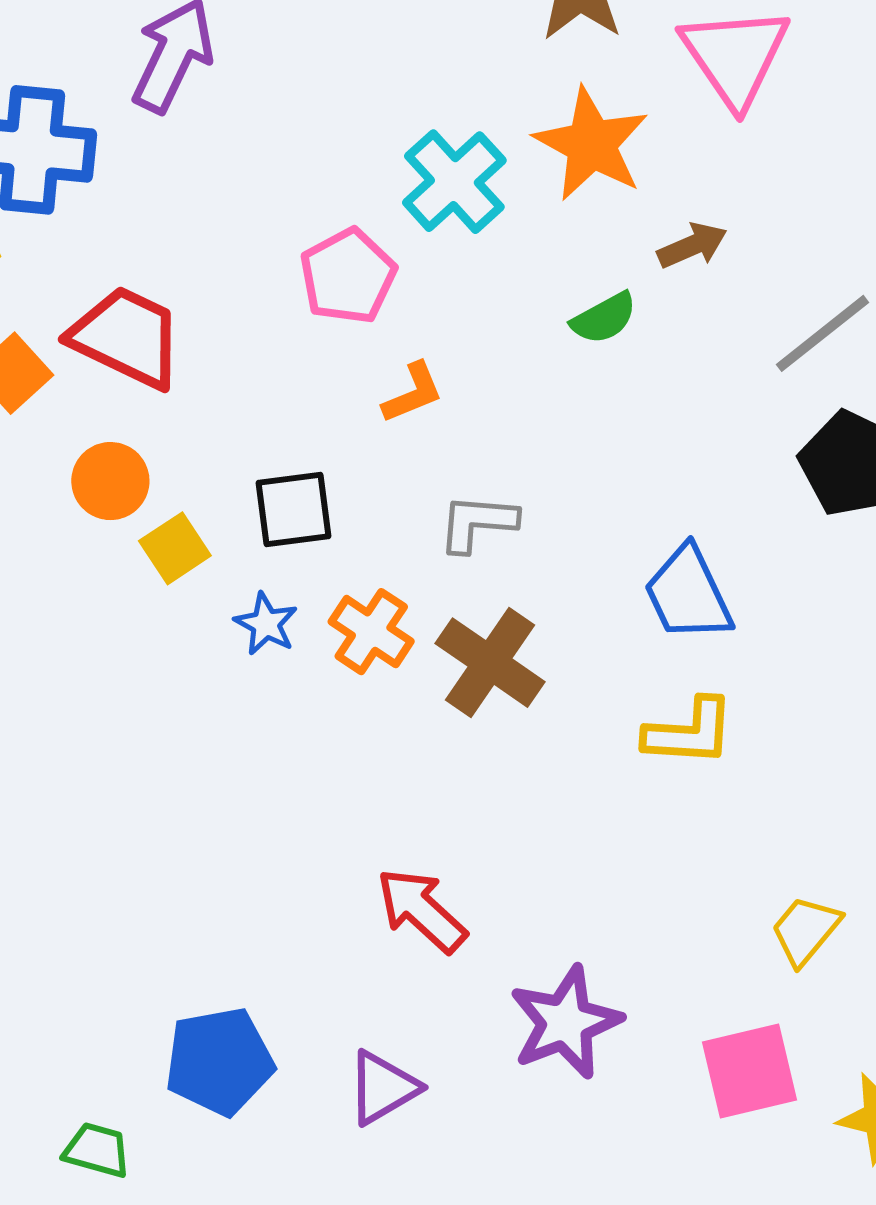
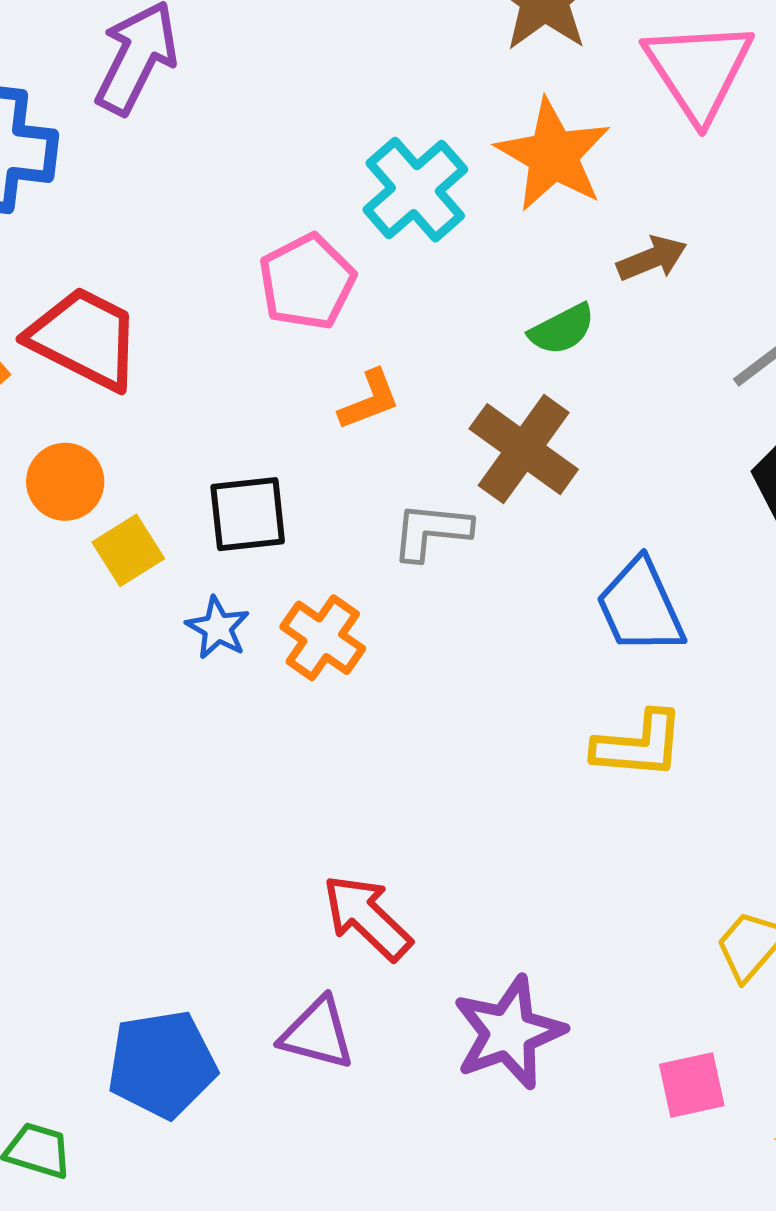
brown cross: (490, 663) -> (524, 449), moved
pink square: (749, 1071) -> (692, 1085), size x0.7
purple triangle: (383, 1088) -> (317, 1034), moved, turned 44

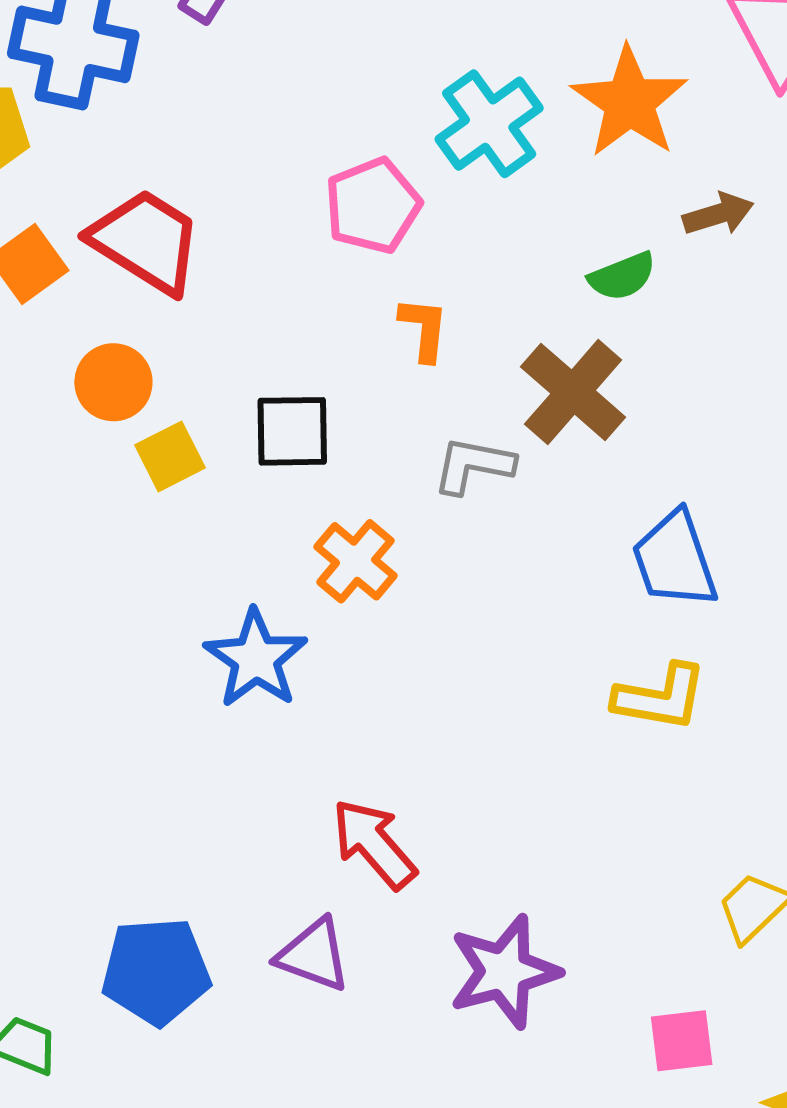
orange L-shape: (369, 400) -> (424, 329), turned -68
blue star: (218, 628) -> (256, 659), moved, size x1.6

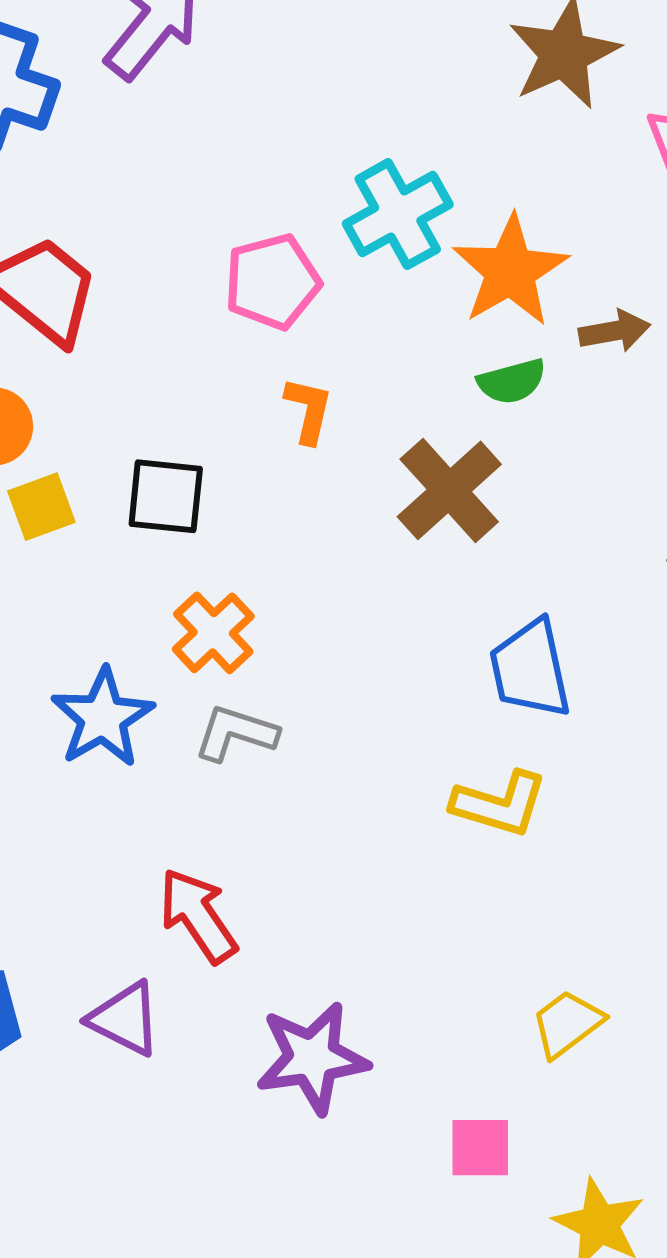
orange star: (629, 102) -> (510, 271), moved
gray L-shape: (473, 465) -> (236, 733), moved

